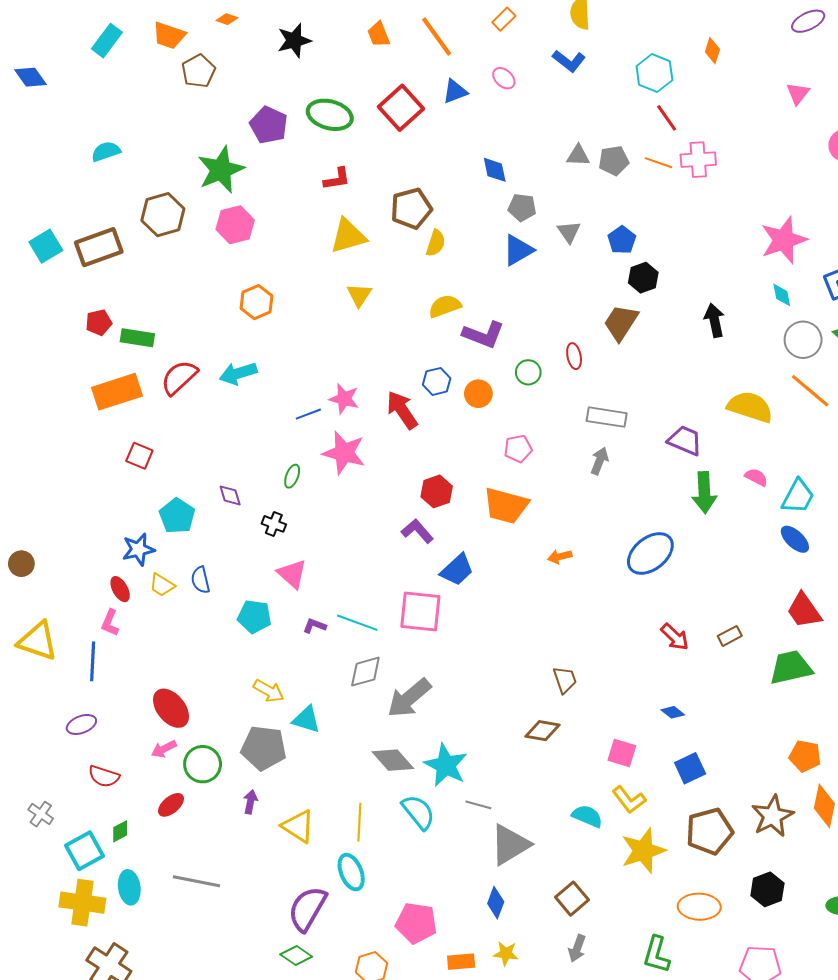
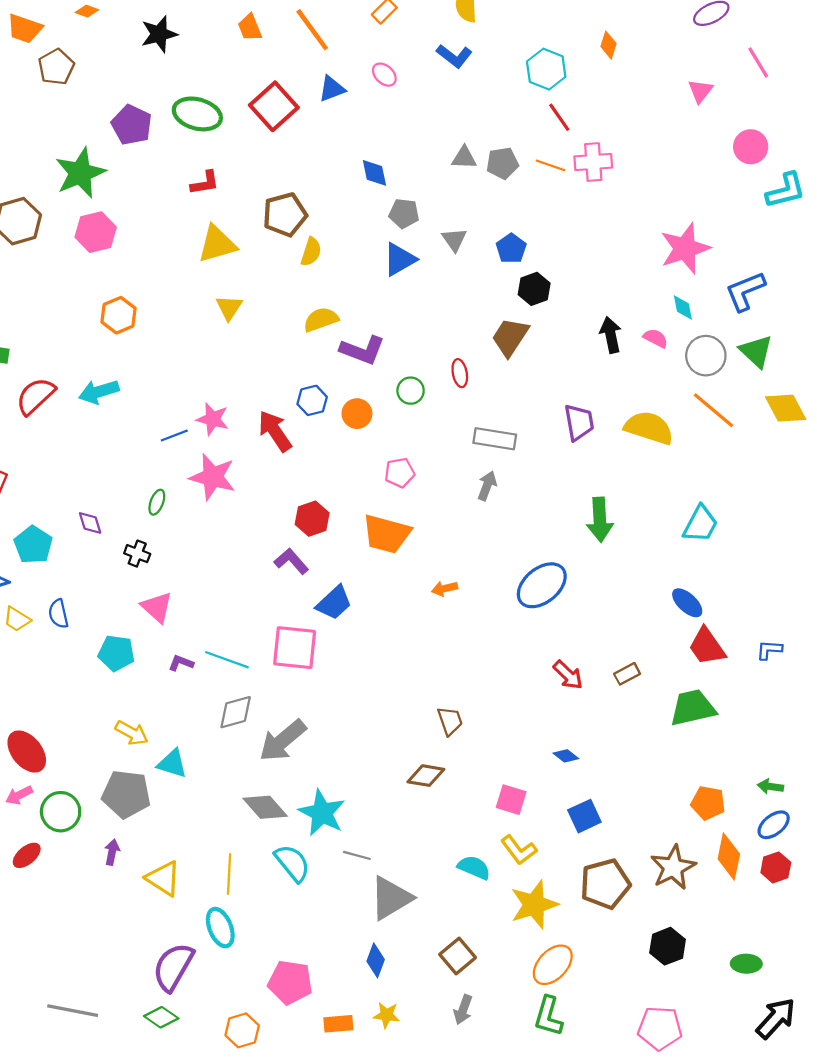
purple trapezoid: (685, 441) -> (579, 422), moved, turned 57
pink semicircle: (756, 477) -> (656, 338), moved
blue ellipse: (795, 539) -> (687, 603), moved
gray line: (196, 881) -> (73, 1011), moved
orange ellipse: (699, 907) -> (553, 965), moved, turned -48

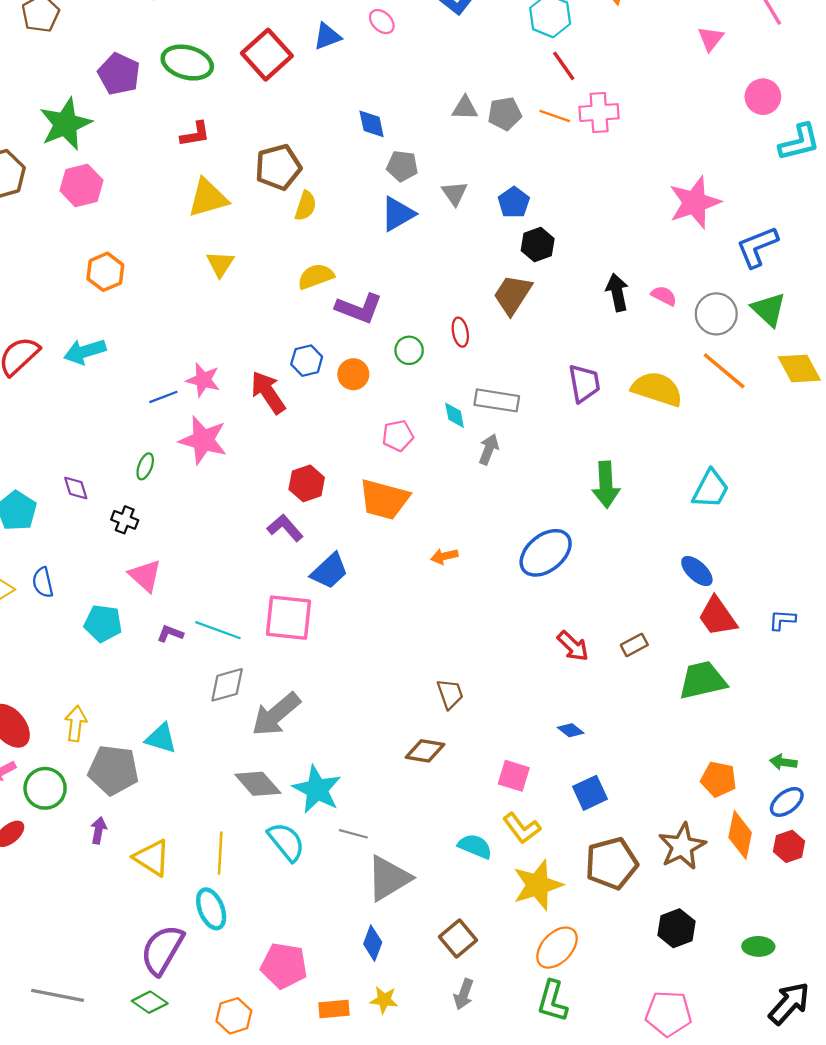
cyan diamond: (683, 308) -> (455, 415), moved
yellow arrow: (132, 733) -> (76, 723), moved, turned -112

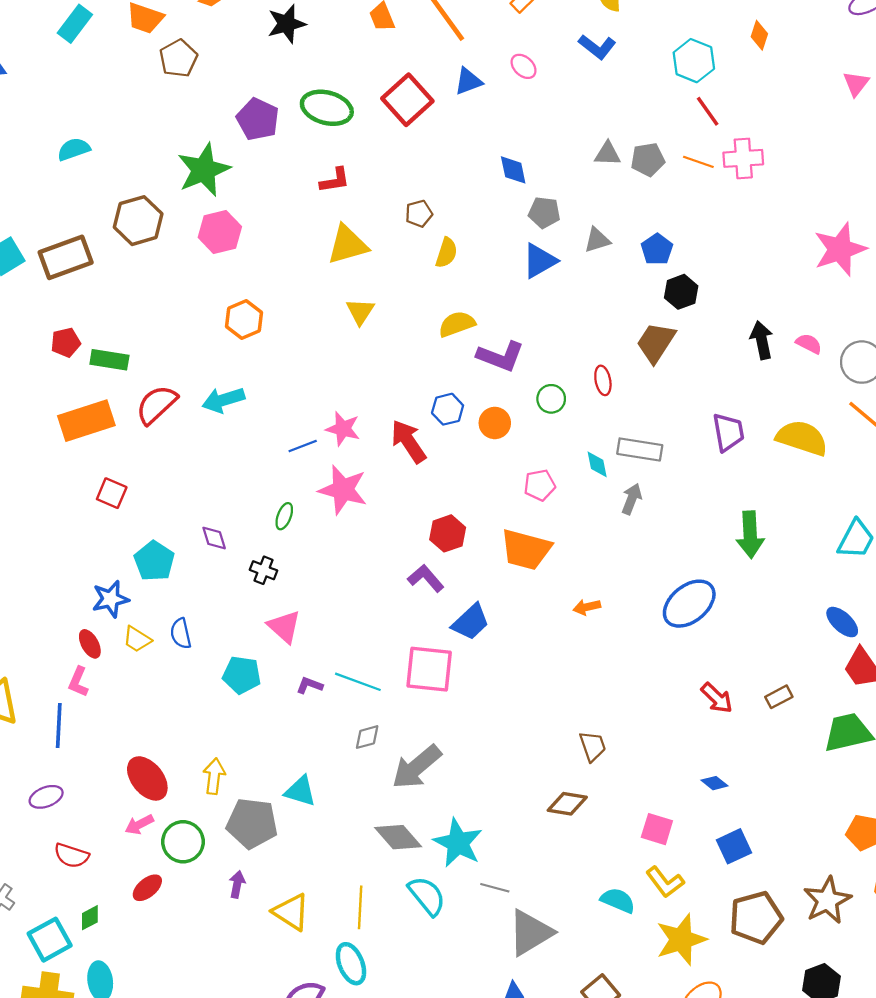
brown pentagon: (278, 167) -> (419, 214), size x0.6
gray triangle: (455, 193) -> (597, 240), turned 48
gray diamond: (227, 685) -> (367, 737), size x0.7

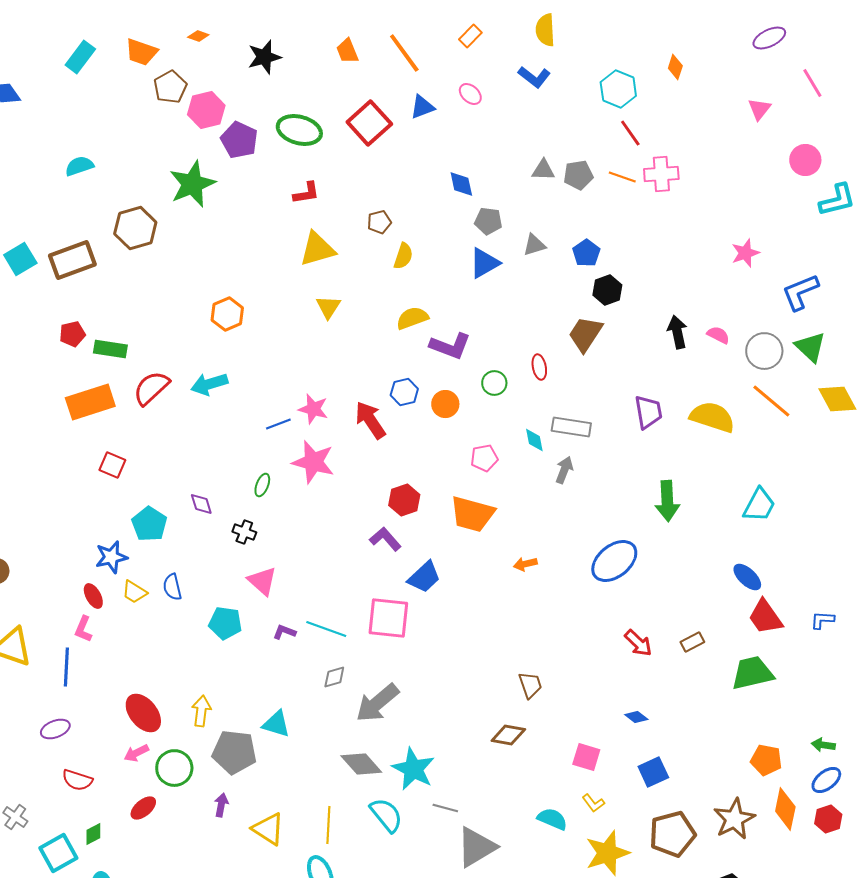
pink hexagon: (220, 232) -> (206, 110), moved
pink star: (840, 249) -> (745, 253), size x0.6
yellow L-shape: (665, 882) -> (593, 803), size x0.7

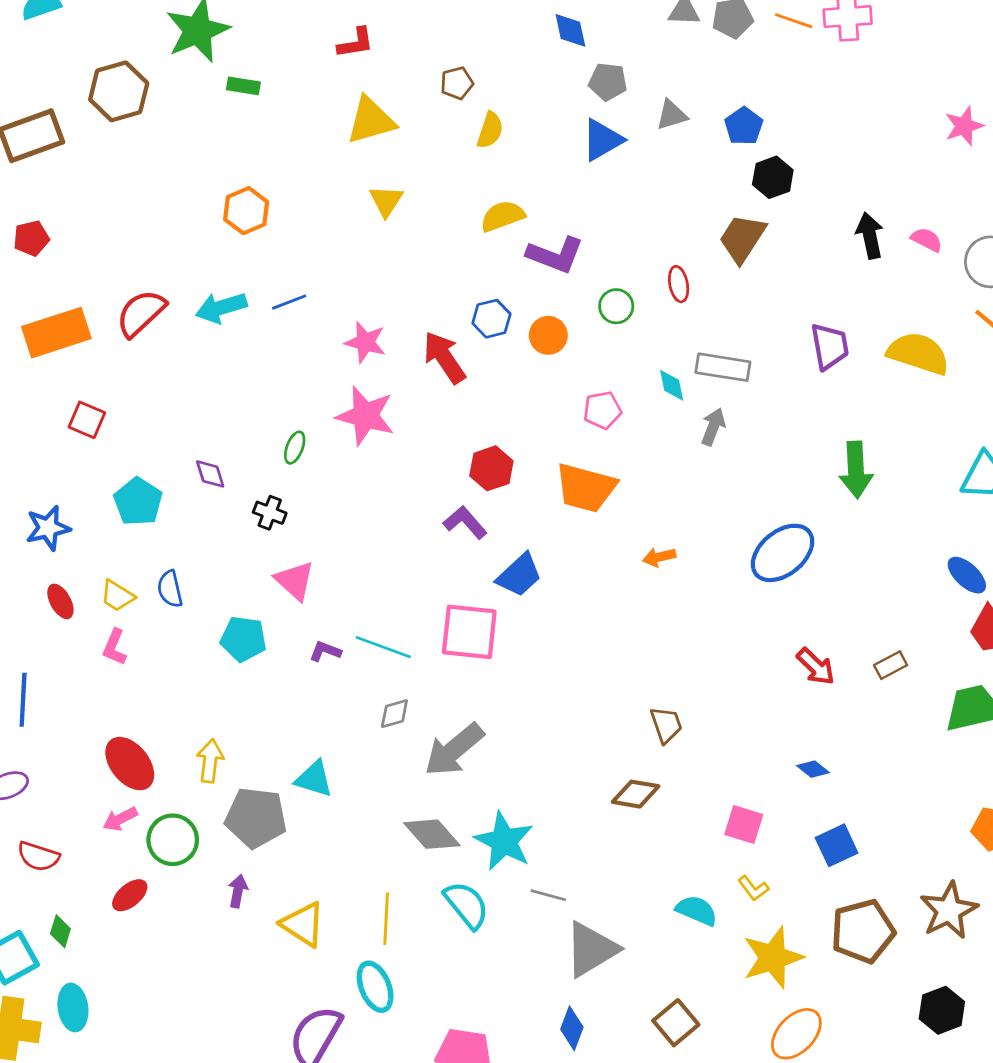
green rectangle: (110, 349) -> (243, 86), moved, size x0.7
blue line: (278, 424) -> (289, 302), moved
blue star: (111, 557) -> (48, 528), moved
pink L-shape: (83, 629) -> (115, 647), moved
green diamond: (93, 834) -> (60, 931), turned -45

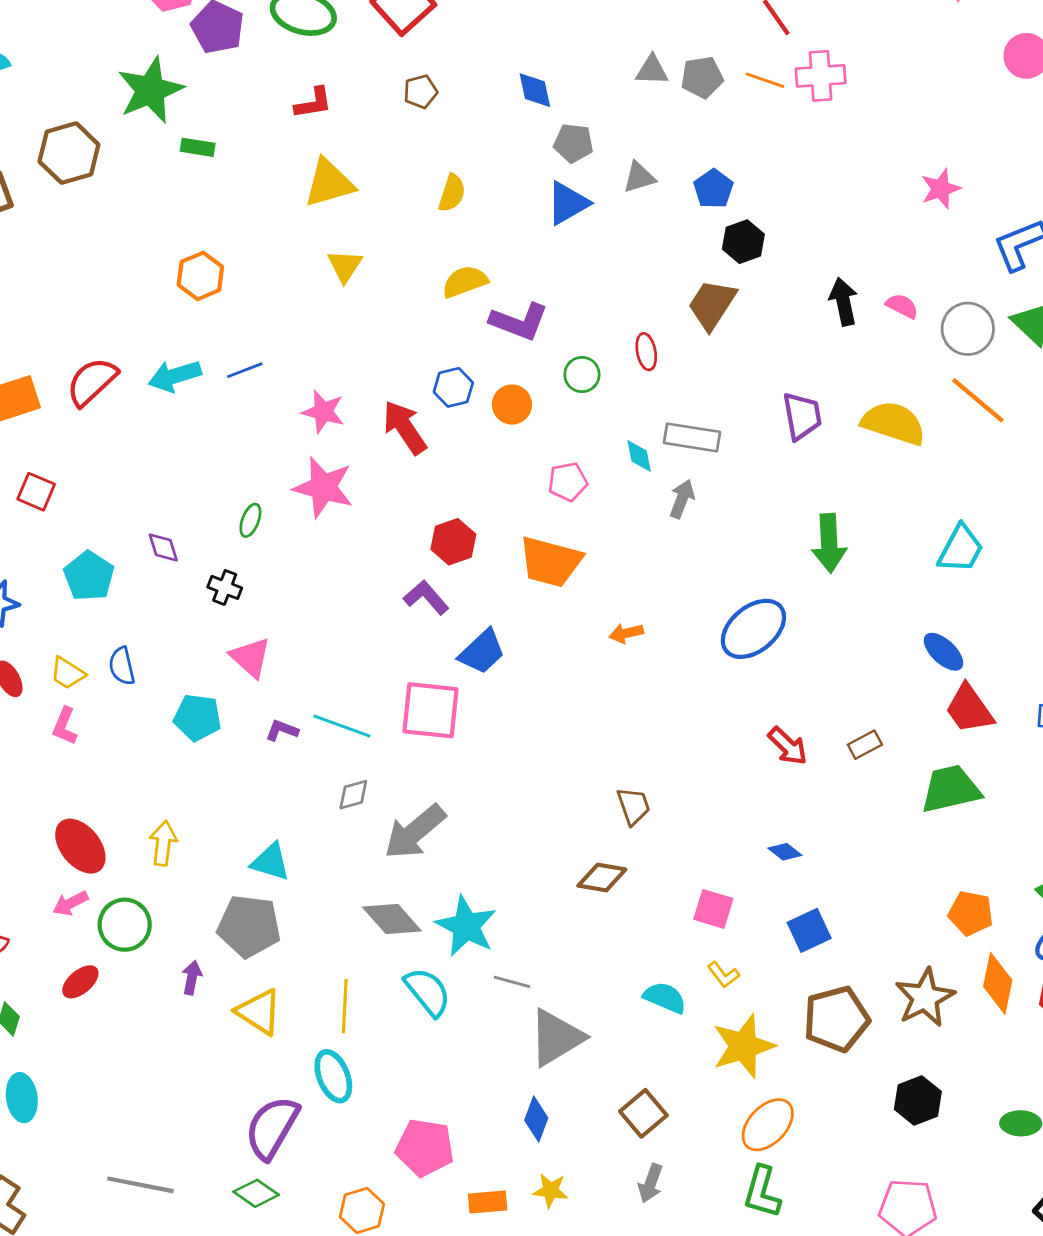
brown pentagon: (457, 83) -> (420, 92), moved
gray pentagon: (256, 818) -> (249, 926), moved

